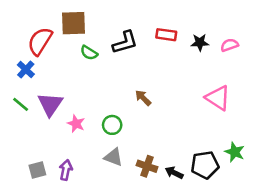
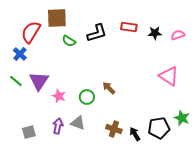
brown arrow: (143, 98) -> (109, 88), moved
gray triangle: (113, 157) -> (78, 123), moved
purple arrow: (66, 170) -> (58, 126), moved
black arrow: (174, 173) -> (135, 134), turned 32

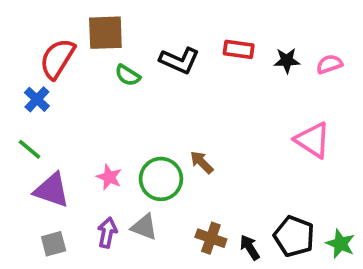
black L-shape: (97, 33) -> (179, 60), turned 40
purple triangle: (39, 81) -> (52, 190), moved, turned -45
green circle: (87, 97) -> (161, 179), size x1.5
green star: (182, 118) -> (340, 244), moved
black pentagon: (159, 128) -> (294, 236), turned 30

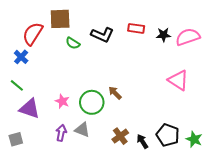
pink semicircle: (329, 64) -> (188, 37), size x1.6
brown cross: (211, 238) -> (120, 136), turned 35
gray square: (54, 244) -> (16, 139), moved

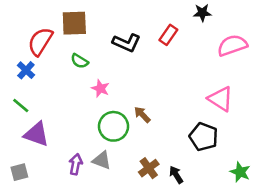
red rectangle: (136, 28) -> (168, 35), turned -63
black star: (164, 35) -> (202, 13), moved
green semicircle: (73, 43) -> (80, 61), moved
pink star: (62, 101) -> (100, 88), moved
black pentagon: (168, 135) -> (204, 137), moved

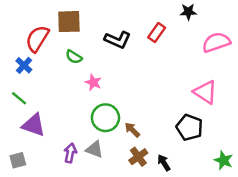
brown arrow: (142, 115) -> (132, 130), moved

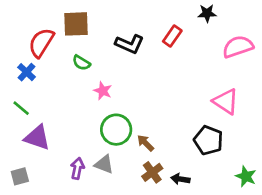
black arrow: (164, 163) -> (180, 179), turned -49

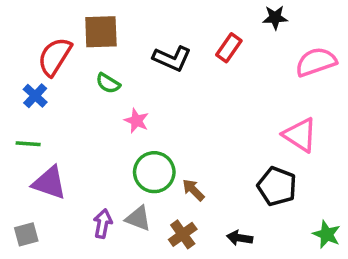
green line: (21, 108) -> (28, 144), turned -36
brown cross: (152, 172) -> (183, 234), moved

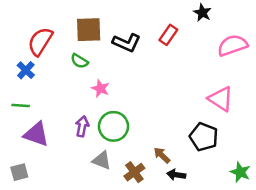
black star: (275, 18) -> (202, 13), turned 30
brown square: (101, 32) -> (89, 30), moved
brown arrow: (193, 190) -> (162, 155), moved
purple arrow: (103, 224) -> (82, 126), moved

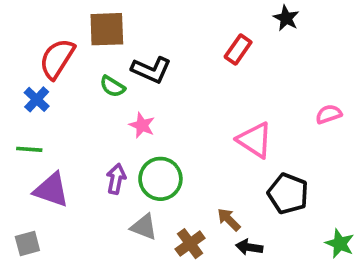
brown square: (89, 30) -> (107, 29), moved
black L-shape: (127, 43) -> (151, 70), moved
pink semicircle: (232, 45) -> (329, 114), moved, size x0.6
pink triangle: (221, 99) -> (255, 140), moved

